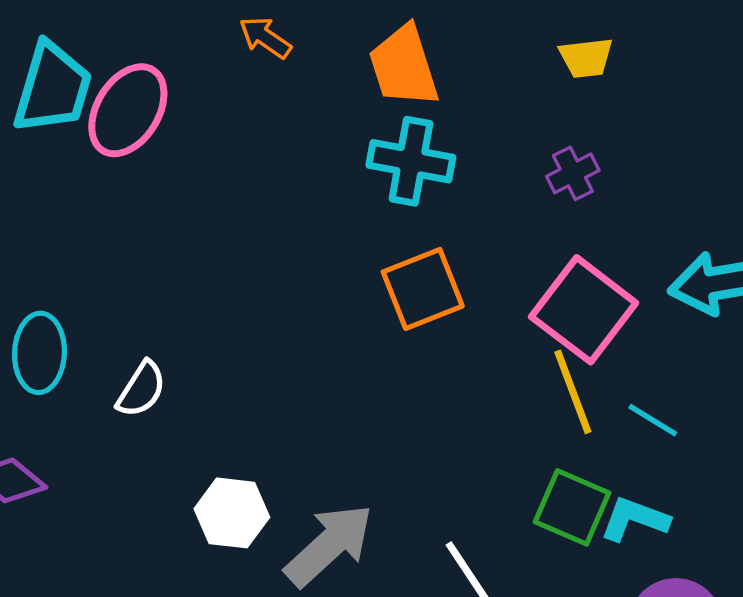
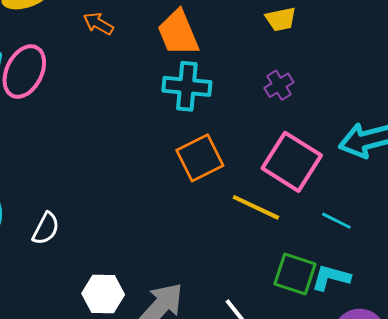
yellow line: (573, 392) -> (256, 207), moved, turned -39

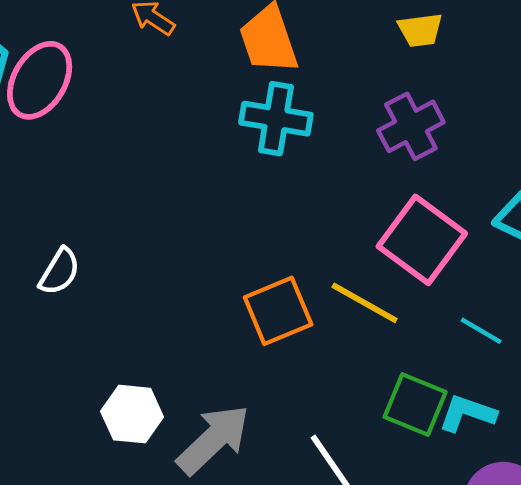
purple cross: (279, 85) -> (411, 126), size x1.5
orange square: (200, 158) -> (278, 311), moved
white semicircle: (46, 229) -> (59, 272), moved

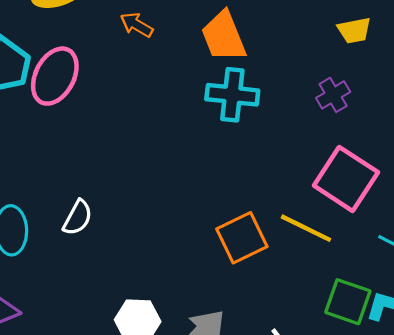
yellow trapezoid: (420, 30) -> (354, 30), moved
purple cross: (411, 126) -> (333, 95), size x0.7

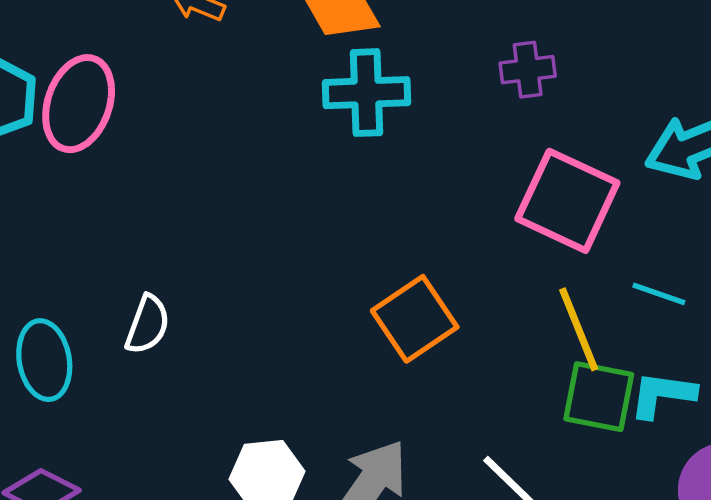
purple cross: (333, 95) -> (528, 70), turned 32
yellow line: (306, 228) -> (579, 329), moved, turned 50

